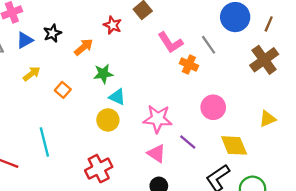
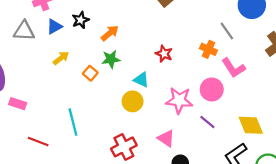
red star: (113, 25) -> (164, 54), moved
pink L-shape: (170, 42) -> (233, 68), moved
green star: (103, 74) -> (111, 59), moved
pink circle: (213, 107) -> (212, 89), moved
pink triangle: (157, 154) -> (166, 138), moved

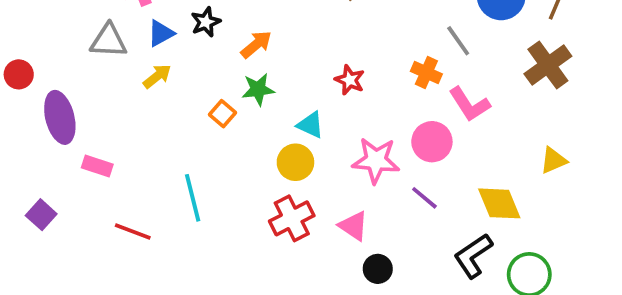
yellow arrow: (61, 58) -> (157, 76), moved
red cross: (124, 147) -> (292, 218), moved

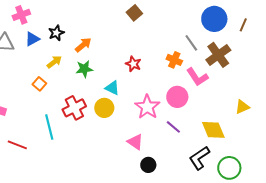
brown cross: (548, 65) -> (218, 55), moved
yellow arrow: (157, 76) -> (54, 62), moved
orange square: (223, 114) -> (39, 84), moved
pink star: (376, 160) -> (147, 107), turned 30
red cross: (292, 218) -> (74, 108), moved

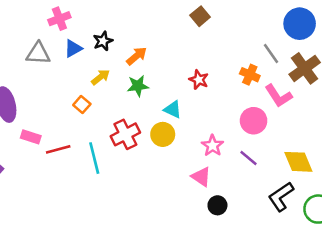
pink star: (147, 107) -> (212, 146), moved, size x0.7
red line: (17, 145) -> (58, 149), moved, turned -36

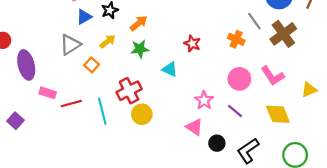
gray triangle: (38, 54) -> (70, 45), moved, turned -35
pink L-shape: (278, 96) -> (273, 76), moved
yellow circle: (163, 134) -> (142, 114), moved
black L-shape: (281, 197) -> (248, 151), moved
black circle: (217, 205) -> (217, 143), moved

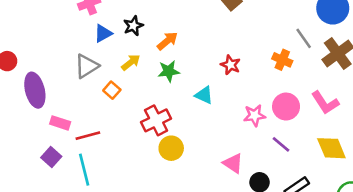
pink star: (204, 100) -> (254, 115), moved, turned 30
cyan line: (102, 111) -> (84, 170), moved
purple square: (15, 121) -> (51, 157), moved

